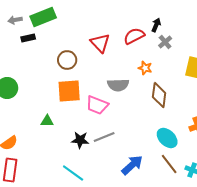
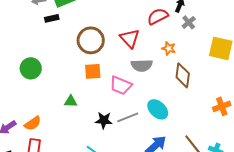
red triangle: (100, 43) -> (130, 38), moved
brown circle: (67, 60) -> (91, 40), size x1.4
orange square: (69, 91) -> (93, 71), size x0.7
cyan ellipse: (167, 138) -> (158, 109), moved

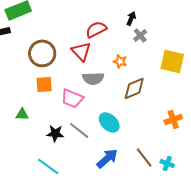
red semicircle: (158, 16) -> (96, 29), moved
brown diamond: (183, 75) -> (134, 88), turned 60
gray line: (128, 117) -> (79, 130), turned 60

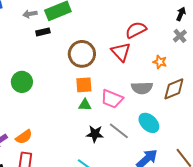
black arrow: (131, 18) -> (181, 14), moved
gray semicircle: (93, 78) -> (142, 88), moved
green triangle: (22, 114) -> (85, 105), moved

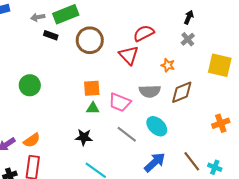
black rectangle: (43, 32) -> (51, 35), turned 32
brown circle: (82, 54) -> (90, 40), moved
black star: (95, 134) -> (84, 137), moved

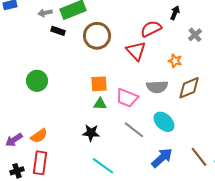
black arrow: (189, 17) -> (175, 13), moved

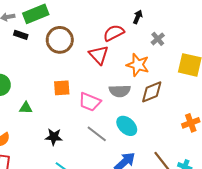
orange star: (175, 61) -> (138, 65), size x1.6
green triangle: (100, 104) -> (26, 108), moved

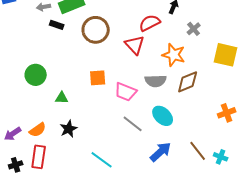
black star: (54, 137) -> (69, 129), moved, turned -30

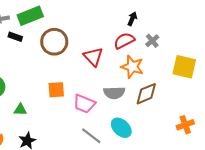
red semicircle: (150, 23) -> (124, 41), moved

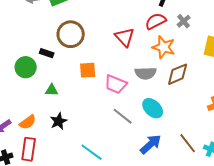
black rectangle: (15, 37) -> (47, 53), moved
brown circle: (54, 42) -> (71, 34), moved

